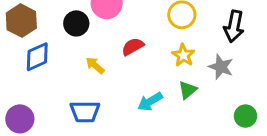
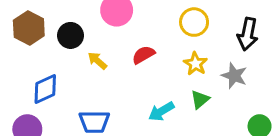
black circle: (76, 23) -> (70, 35), moved
blue diamond: (37, 57) -> (45, 89), moved
yellow arrow: (95, 65) -> (97, 61), moved

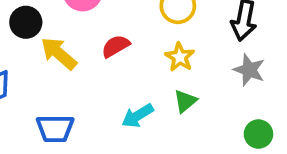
yellow arrow: (97, 61) -> (59, 53), size x1.5
gray star: (234, 76) -> (249, 70), moved

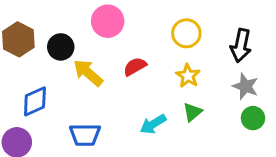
green circle: (258, 134) -> (253, 118), moved

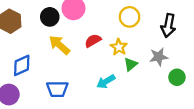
black circle: (61, 47) -> (50, 17), moved
yellow star: (188, 76) -> (119, 47), moved
gray star: (245, 86) -> (159, 57), moved, turned -30
green triangle: (192, 112) -> (131, 64), moved

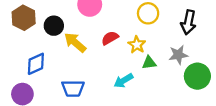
black circle: (50, 17) -> (54, 26), moved
green triangle: (131, 64) -> (149, 63), turned 32
green circle: (177, 77) -> (197, 76), size x1.5

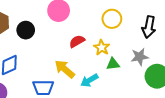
yellow arrow: (75, 42) -> (65, 69), moved

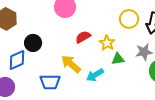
yellow circle: (112, 19) -> (129, 19), moved
black circle: (26, 30) -> (33, 43), moved

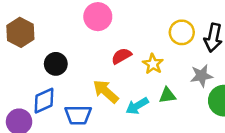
green triangle: (118, 59) -> (167, 95), moved
blue diamond: (17, 60) -> (44, 101), moved

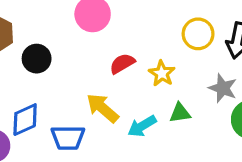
black circle: (56, 64) -> (37, 59), moved
gray star: (201, 76) -> (223, 88), turned 30

